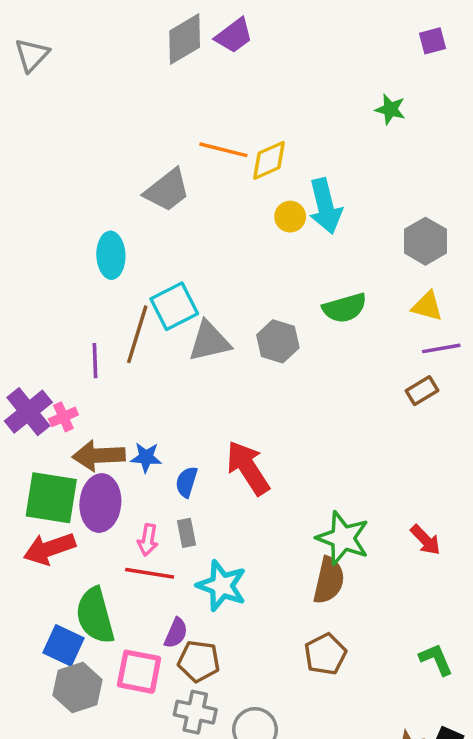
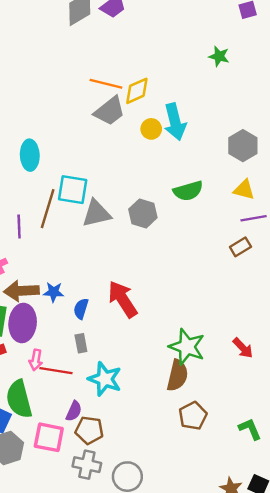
gray trapezoid: (167, 190) -> (110, 111), moved
cyan square: (174, 306) -> (73, 190), turned 36
pink arrow: (148, 540) -> (36, 360), moved
brown pentagon: (325, 654) -> (193, 416), moved

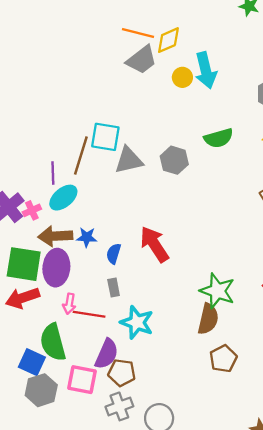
cyan ellipse: (30, 155) -> (63, 198), moved, turned 52
purple semicircle: (74, 411) -> (107, 354), size x1.5
gray cross: (87, 465) -> (119, 406), turned -32

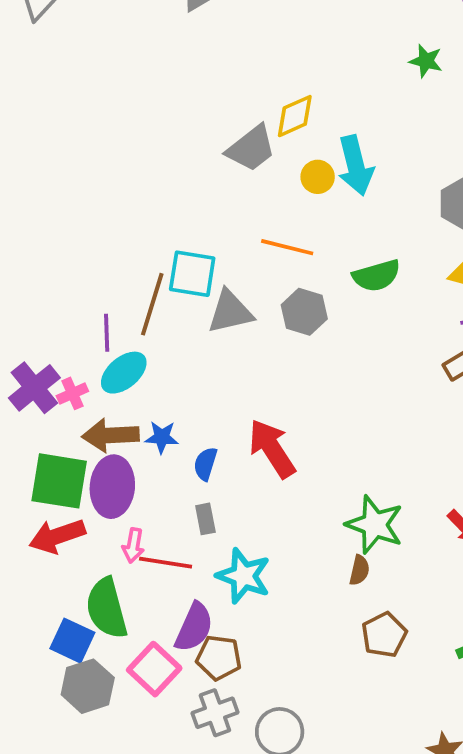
orange line: (138, 33) -> (287, 247), moved
brown semicircle: (208, 319) -> (359, 570), size x0.6
pink square: (82, 380) -> (154, 669), turned 32

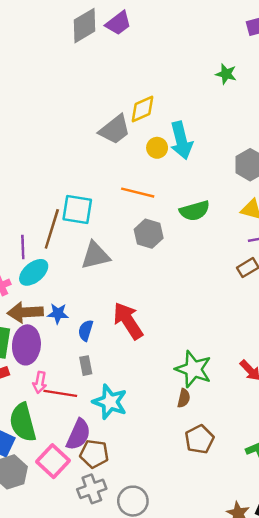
gray triangle: (230, 312) -> (95, 255), moved

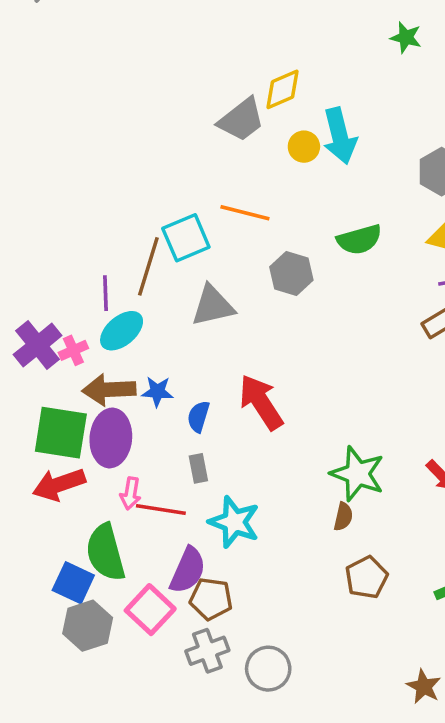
orange line: (138, 193) -> (245, 213), moved
cyan square: (77, 209) -> (186, 238), turned -32

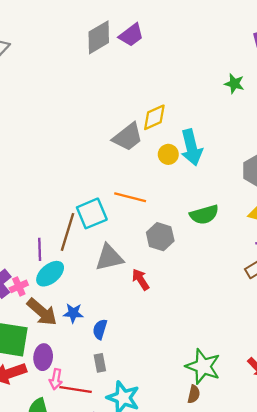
brown arrow: (109, 390) -> (42, 312), turned -136
red arrow: (261, 402) -> (140, 279), moved, size x0.6
purple ellipse: (111, 438) -> (43, 357), moved, size x0.7

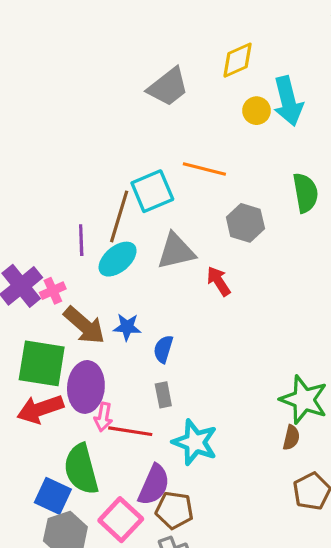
gray trapezoid: (128, 137) -> (168, 87), moved
green semicircle: (204, 215) -> (305, 193), turned -84
cyan ellipse: (50, 274) -> (118, 259), moved
purple ellipse: (43, 357) -> (86, 387), size x1.4

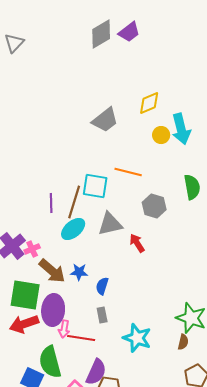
cyan square: (152, 191) -> (95, 186), turned 32
purple line: (81, 240) -> (51, 203), moved
cyan star: (195, 442) -> (137, 338), moved

